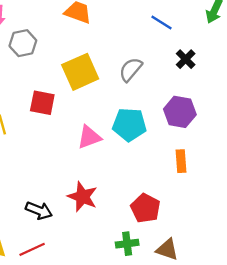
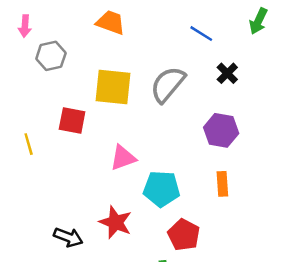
gray semicircle: (131, 70) -> (168, 84), size x1.4
yellow square: (80, 72) -> (113, 87), turned 30
cyan pentagon: (129, 125) -> (161, 189), moved

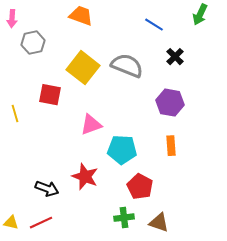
gray semicircle: (168, 84) -> (127, 66), turned 72
yellow square: (113, 87) -> (83, 68), turned 32

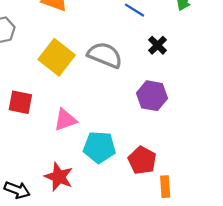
red square: (50, 95) -> (20, 102), moved
orange rectangle: (171, 146) -> (165, 187), moved
red pentagon: (140, 187) -> (142, 160), moved

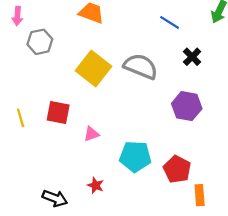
pink triangle: (65, 120) -> (91, 134), moved, size x0.7
red star: (59, 177) -> (96, 185), size x0.6

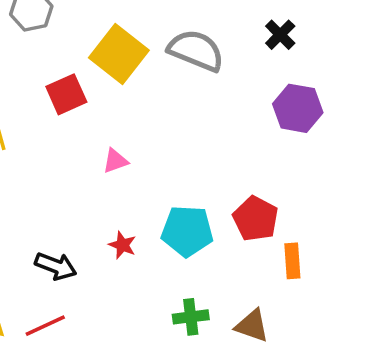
purple hexagon: (187, 106) -> (298, 108), moved
red square: (58, 113) -> (66, 94), moved, turned -35
cyan pentagon: (135, 156) -> (187, 231), moved

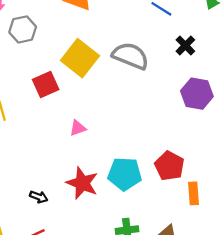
red star: (122, 245) -> (82, 183), size x1.8
black arrow: (56, 266) -> (39, 197), size x0.7

